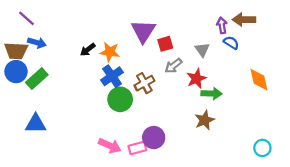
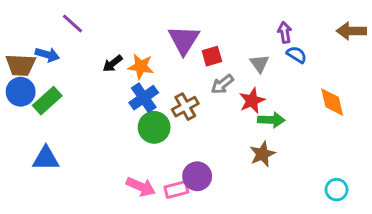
purple line: (26, 18) -> (73, 23), moved
brown arrow: (244, 20) -> (351, 31), moved

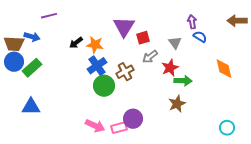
purple line: (73, 23) -> (49, 16), turned -56

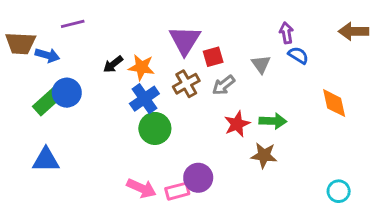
brown trapezoid: (14, 44) -> (20, 43), moved
blue circle: (14, 62) -> (67, 93), moved
red star: (170, 68) -> (237, 124), moved
brown cross: (125, 72) -> (186, 84), moved
brown star: (177, 104) -> (264, 155), turned 30

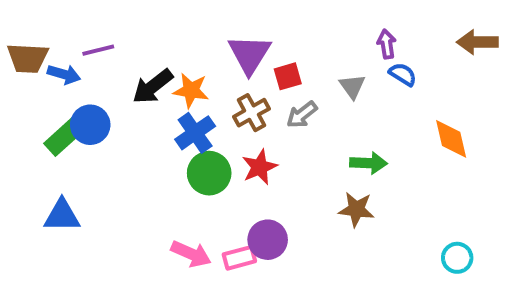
purple line: (73, 24) -> (98, 50), moved
black arrow: (113, 64) -> (153, 86), size x1.5
red star: (237, 124) -> (260, 167), moved

